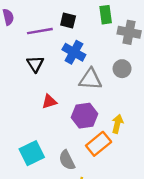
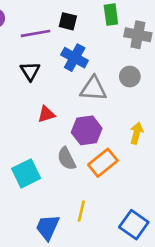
yellow arrow: (117, 124) -> (137, 133), moved
gray semicircle: (67, 160) -> (66, 159), moved

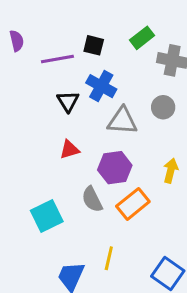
green rectangle: (111, 15) -> (142, 38), turned 60
black triangle: (30, 71) -> (68, 101), moved

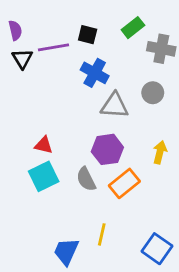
black triangle: (68, 101) -> (22, 59), moved
red triangle: (69, 150) -> (44, 145), moved, turned 30
cyan square: (47, 216) -> (44, 176), moved

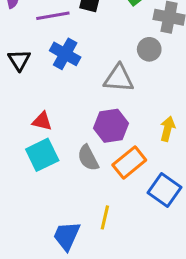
black triangle: (22, 59) -> (19, 60), moved
blue cross: (95, 73) -> (65, 54), moved
gray circle: (153, 93) -> (149, 49), moved
blue square: (157, 249) -> (164, 190), moved

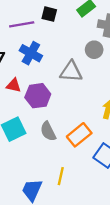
red triangle: (42, 121) -> (14, 85), moved
purple hexagon: (111, 126) -> (38, 96), moved

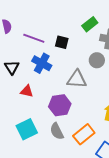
black square: (49, 14) -> (62, 42), moved
purple line: (22, 24) -> (34, 38), turned 30
purple hexagon: (38, 96) -> (60, 105), moved

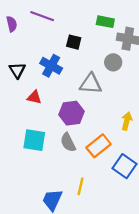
green rectangle: (90, 24) -> (105, 22), turned 49
purple line: (34, 38) -> (42, 16), moved
cyan square: (27, 129) -> (34, 140), turned 35

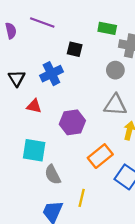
blue cross: (51, 66) -> (51, 74), turned 35
gray triangle: (91, 84) -> (115, 105), moved
gray semicircle: (68, 142) -> (53, 175), moved

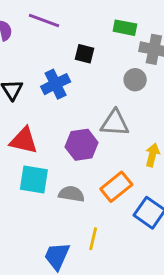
gray triangle: (115, 105) -> (115, 123), moved
red triangle: (34, 106) -> (24, 140), moved, size x1.5
gray semicircle: (53, 175) -> (71, 194), moved, turned 126

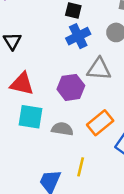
blue cross: (56, 84) -> (78, 36), moved

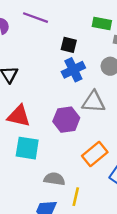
gray semicircle: (62, 129) -> (54, 179), moved

